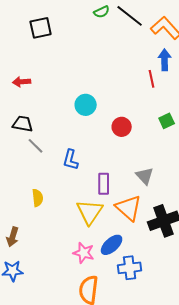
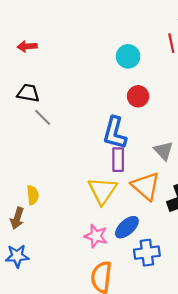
cyan circle: (86, 105) -> (128, 56), moved
blue L-shape: (71, 160) -> (115, 133), moved, size x1.4
yellow semicircle: (38, 198) -> (33, 195), moved

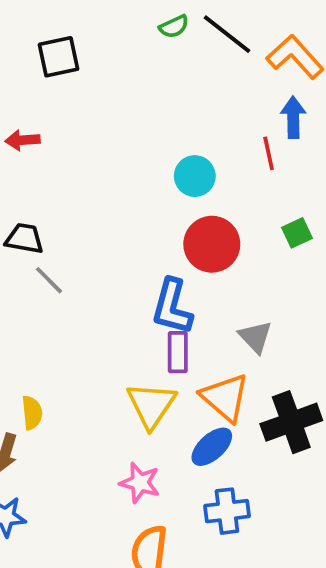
red arrow: (27, 46) -> (23, 140), moved
red circle: (138, 96) -> (212, 244), size x1.5
blue ellipse: (127, 227) -> (212, 447), moved

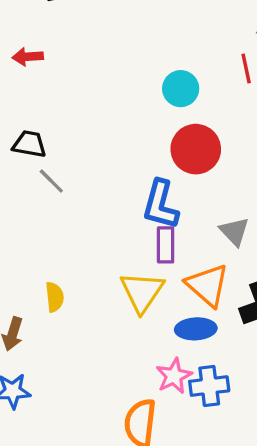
yellow semicircle: (32, 413) -> (55, 297), moved
blue ellipse: (212, 447) -> (196, 329), turned 39
pink star: (140, 483) -> (174, 376), moved, turned 30

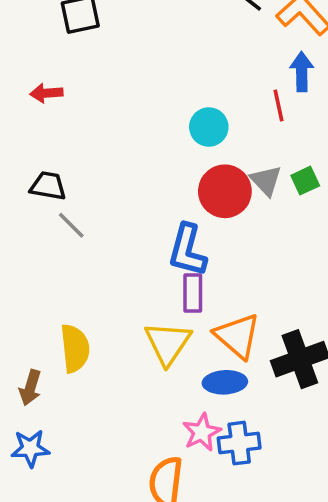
gray triangle: (234, 231) -> (266, 181), moved
yellow semicircle: (55, 297) -> (75, 348), size x1.5

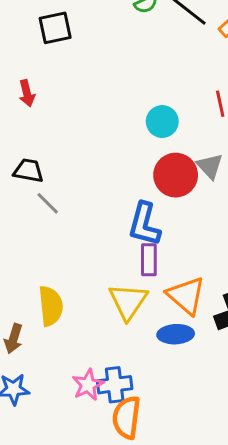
red arrow: (46, 93) -> (27, 93), turned -100
pink star: (202, 432) -> (88, 385), moved
blue cross: (239, 443) -> (115, 385), moved

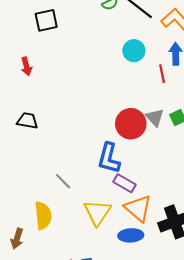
cyan circle: (162, 122) -> (134, 51), moved
gray line: (48, 203) -> (63, 181), moved
purple rectangle: (149, 260) -> (124, 183), moved, turned -60

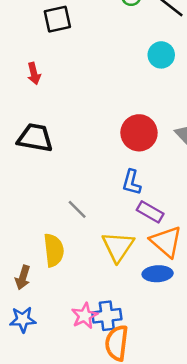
black trapezoid: (27, 121) -> (35, 138), size x1.4
red circle: (131, 124) -> (139, 133), moved
blue L-shape: (109, 158) -> (132, 182), size x0.7

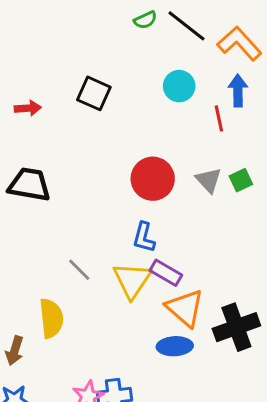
black square: (57, 19) -> (94, 93), moved, turned 36
red arrow: (34, 73) -> (28, 108), turned -80
yellow triangle: (118, 247) -> (132, 280), moved

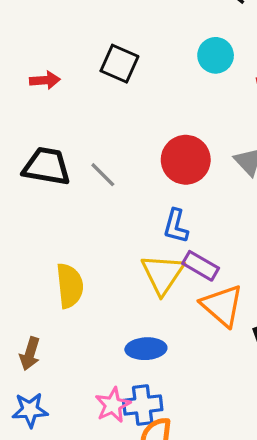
gray line: (79, 270) -> (103, 175), moved
yellow semicircle: (51, 318) -> (70, 286), moved
blue ellipse: (175, 346) -> (146, 349), moved

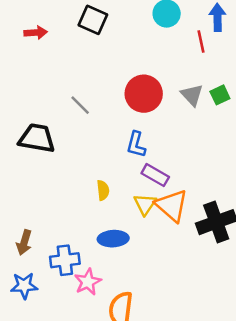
black trapezoid: (47, 166) -> (37, 138), moved
yellow triangle: (163, 274) -> (145, 204), moved, size x0.7
yellow semicircle: (70, 286) -> (103, 190), moved, size x0.6
blue cross: (143, 405) -> (65, 260), moved

